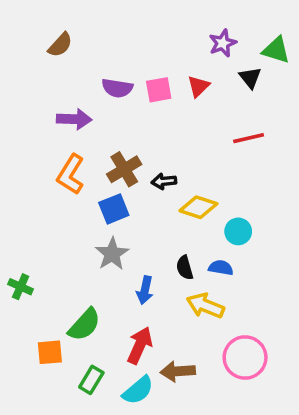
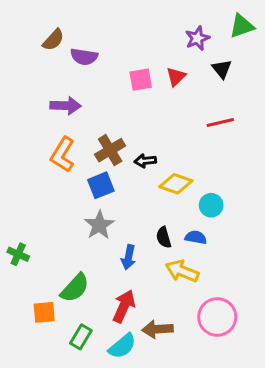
green triangle: (276, 50) -> (242, 26), moved, turned -36
purple semicircle: (117, 88) -> (84, 57), moved

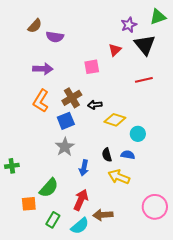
black triangle: (222, 69) -> (145, 45), size x1.6
pink square: (141, 80) -> (92, 67), moved
green cross: (18, 254) -> (12, 166), turned -32
pink circle: (217, 317) -> (155, 207), moved

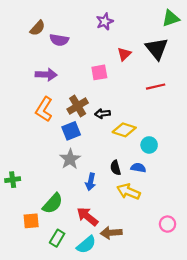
purple star: (129, 25) -> (105, 22), moved
red arrow: (81, 200) -> (87, 216), turned -75
pink circle: (155, 207) -> (168, 224), size x0.6

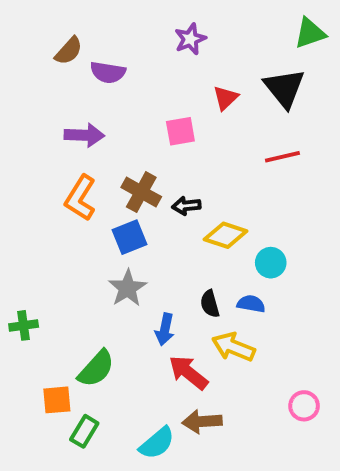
brown cross: (78, 106) -> (141, 192), turned -30
red arrow: (87, 216) -> (188, 372), moved
green rectangle: (57, 238) -> (84, 431), moved

